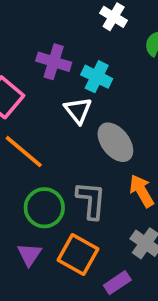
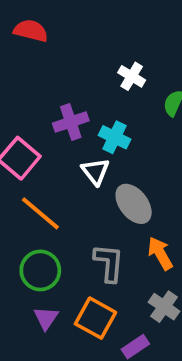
purple cross: (54, 62) -> (71, 122), turned -36
green circle: (44, 208) -> (40, 270), moved

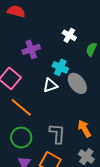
purple cross: (71, 122) -> (31, 49), moved
white triangle: (95, 171) -> (50, 85), turned 49
gray ellipse: (134, 204) -> (77, 83), moved

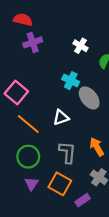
purple cross: (31, 49) -> (33, 42), moved
white triangle: (50, 85) -> (61, 117), moved

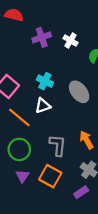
purple cross: (33, 42) -> (42, 37), moved
cyan cross: (71, 81) -> (45, 81), moved
white triangle: (61, 117) -> (43, 106), moved
purple rectangle: (83, 200) -> (81, 192), moved

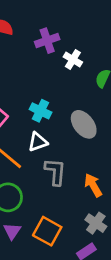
purple cross: (42, 37) -> (47, 41), moved
gray L-shape: (58, 145) -> (55, 172), moved

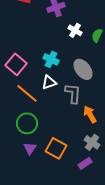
white cross: (73, 59) -> (75, 30), moved
gray L-shape: (55, 172) -> (73, 93), moved

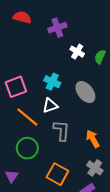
pink square: (16, 64) -> (16, 87), turned 30
gray L-shape: (73, 93) -> (62, 130), moved
purple triangle: (30, 148) -> (12, 176), moved

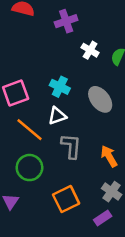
orange square: (57, 174) -> (66, 199), turned 35

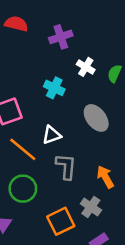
cyan cross: (60, 87) -> (54, 88), moved
gray cross: (112, 192) -> (91, 207), moved

